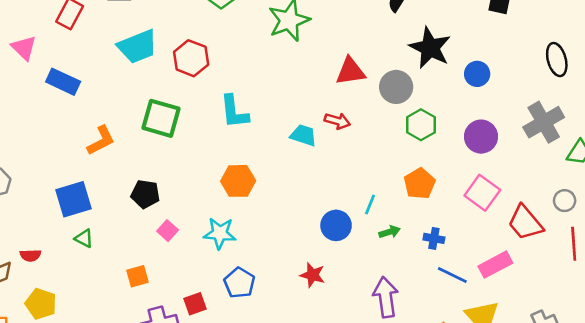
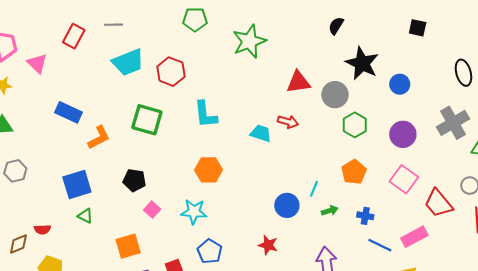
blue rectangle: (63, 82) -> (69, 112), moved
orange square: (138, 276) -> (128, 246), size x1.4

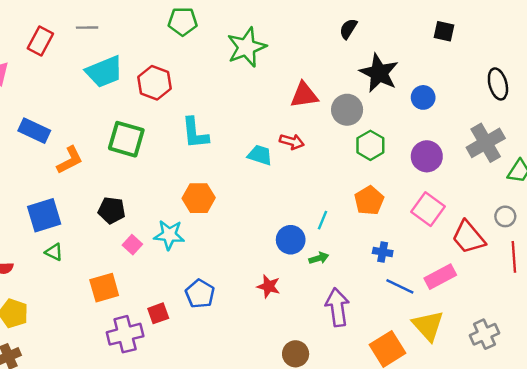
green arrow: (330, 211) -> (319, 258), moved
cyan star: (194, 212) -> (169, 235), moved

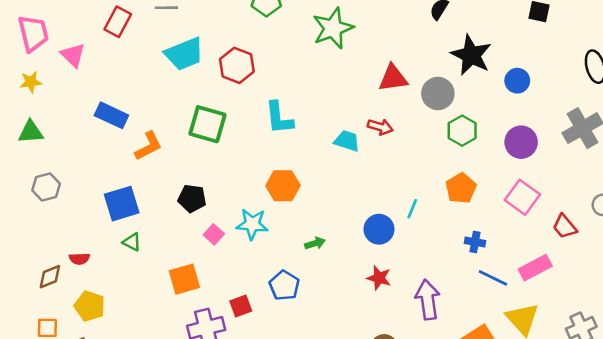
red trapezoid: (469, 237) -> (565, 227), size x0.7
green arrow: (319, 258) -> (315, 243), moved
red star: (269, 286) -> (379, 278), moved

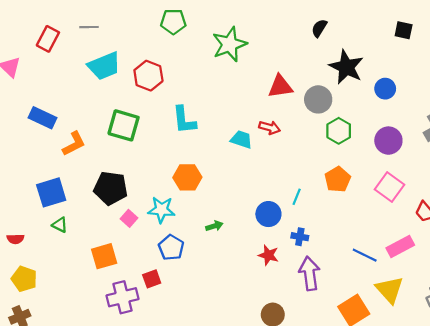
black pentagon: (192, 198) -> (111, 188), size x1.4
blue cross: (475, 242) -> (300, 237), moved
blue pentagon: (284, 286) -> (171, 248), moved

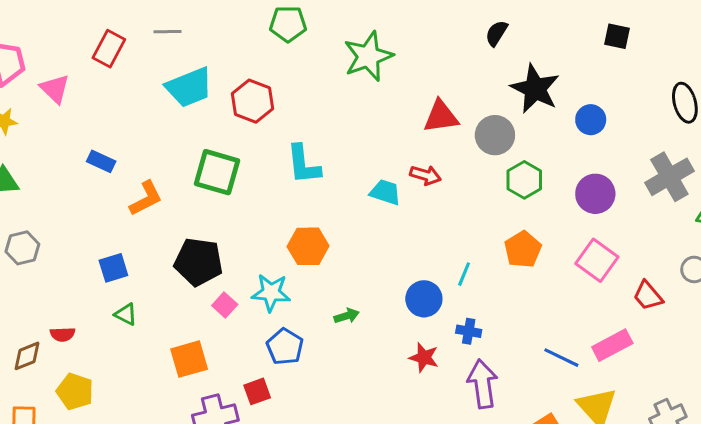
blue rectangle: (43, 118) -> (101, 161), size x0.7
blue square: (51, 192) -> (113, 268), size x0.7

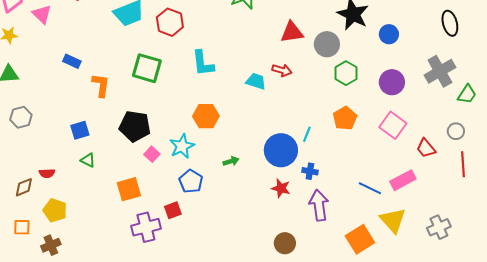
orange L-shape: (146, 198) -> (101, 85), turned -55
cyan star: (271, 293) -> (182, 146), turned -30
blue circle: (424, 299) -> (281, 150), size x1.4

